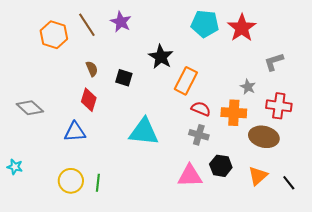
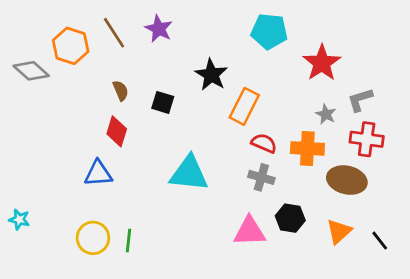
red star: (242, 28) -> (322, 63), moved
gray L-shape: (274, 62) -> (360, 100), moved
gray diamond: (30, 108) -> (31, 71), moved

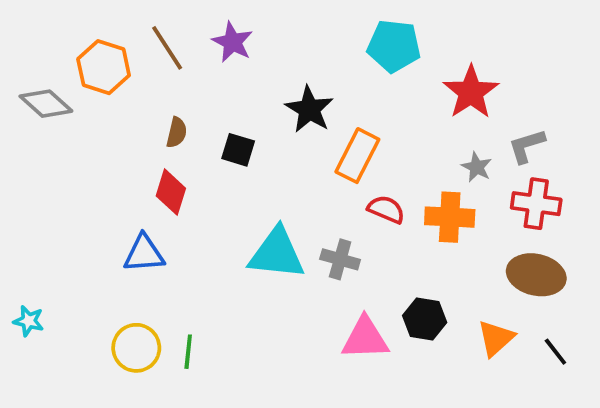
brown semicircle: (121, 91) -> (177, 132), turned 36
gray cross: (261, 177) -> (340, 259), moved
brown ellipse: (347, 180) -> (536, 275), moved

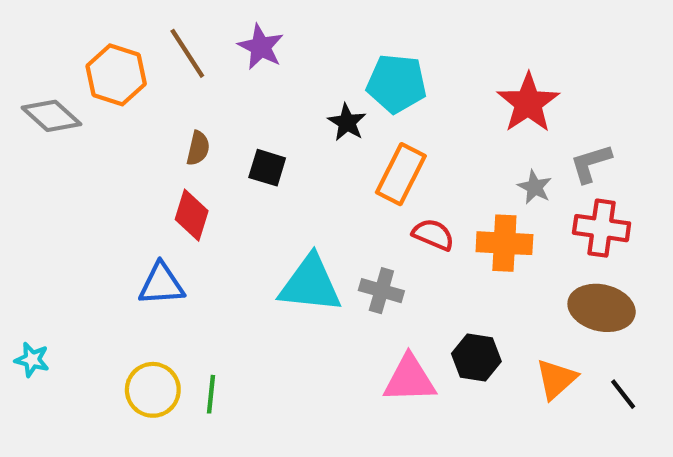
cyan pentagon: (394, 46) -> (397, 84), moved
black star: (309, 109) -> (347, 122), size x0.7

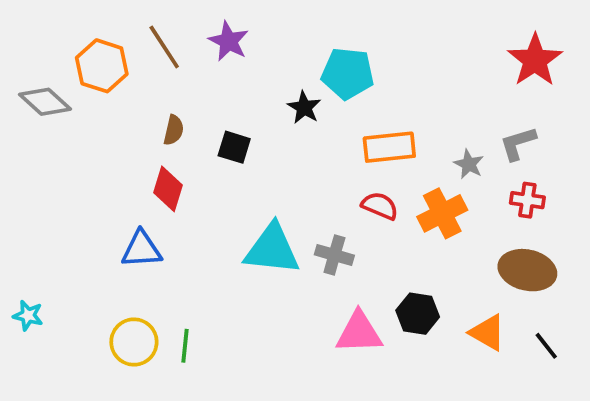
red star: (528, 103) -> (535, 60), moved
orange rectangle: (401, 174) -> (389, 147), moved, turned 57
red cross: (602, 228) -> (527, 200), size x0.7
orange cross: (504, 243) -> (442, 213), turned -30
orange triangle: (556, 379) -> (488, 333), turned -48

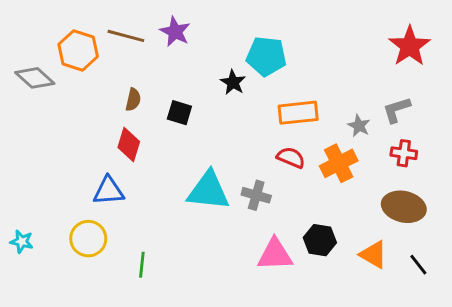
brown line: (164, 47) -> (126, 36), turned -42
yellow circle: (134, 342) -> (88, 239), moved

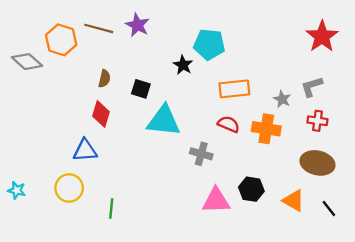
orange cross: (339, 163) -> (266, 129), turned 36
cyan triangle: (208, 191) -> (164, 121), moved

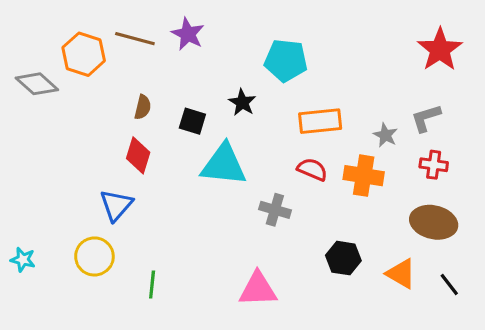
black star: (183, 65) -> (242, 102), moved
blue triangle: (85, 150) -> (116, 205), turned -45
pink triangle: (216, 201) -> (258, 289), moved

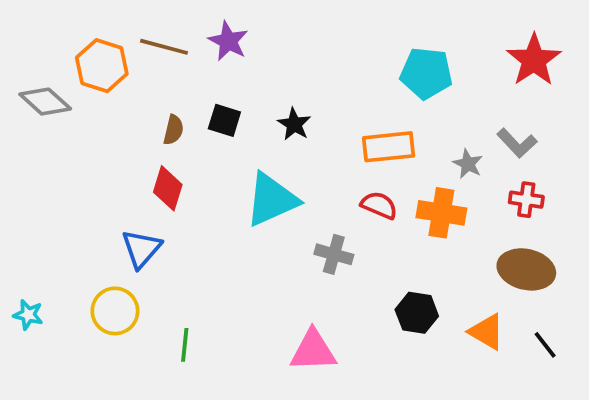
cyan pentagon: (286, 60) -> (426, 73), moved
gray L-shape: (426, 118) -> (517, 143), turned -116
black square: (192, 121) -> (224, 120), moved
cyan triangle: (224, 165) -> (272, 200), turned -30

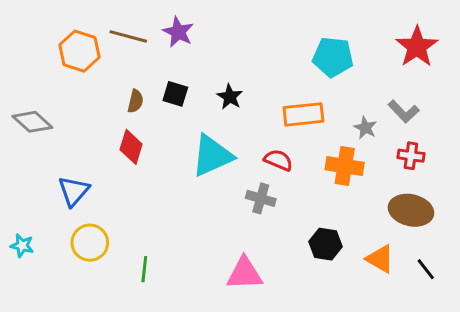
gray diamond: (45, 102) -> (32, 122), moved
red semicircle: (379, 205) -> (278, 160), moved
blue triangle: (141, 249) -> (74, 191), moved

